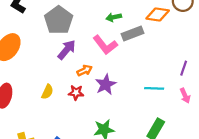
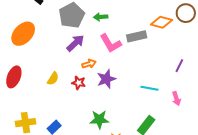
green arrow: (114, 17) -> (101, 17), moved
purple line: (184, 68) -> (179, 66), moved

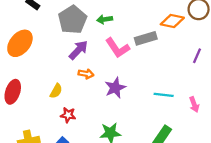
orange arrow: (89, 64) -> (86, 74), moved, turned 32
purple line: (179, 66) -> (197, 56), moved
red star: (79, 83) -> (68, 115), moved

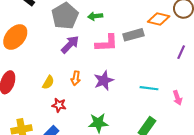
pink L-shape: (117, 48) -> (107, 43), turned -60
orange arrow: (86, 74) -> (76, 78), moved, turned 88

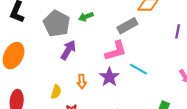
pink L-shape: (107, 43) -> (116, 51), moved
cyan line: (149, 88) -> (139, 69), moved, turned 36

